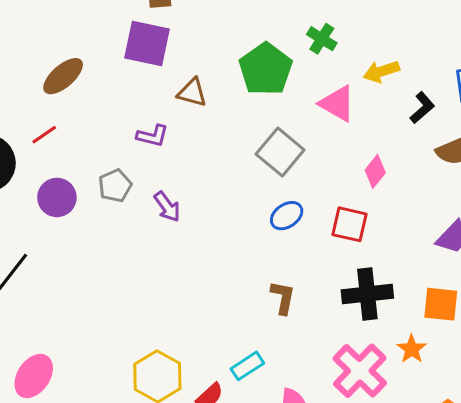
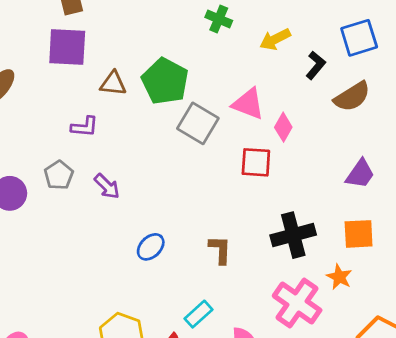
green pentagon: (266, 69) -> (165, 81), moved
pink triangle: (337, 103) -> (248, 104), moved
blue ellipse: (287, 216) -> (151, 247), moved
red square: (350, 224) -> (256, 162), moved

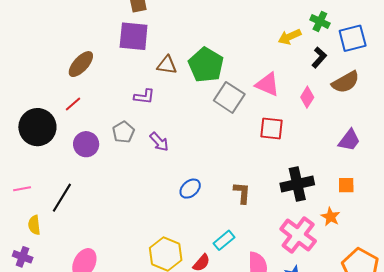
green cross: (219, 19) -> (320, 21), moved
pink diamond: (283, 127) -> (307, 97), moved
orange square: (359, 234) -> (346, 185), size x0.7

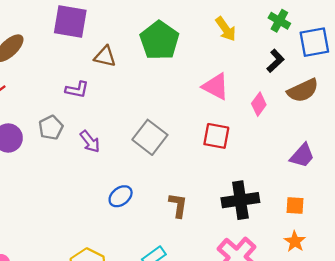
yellow arrow: (290, 37) -> (226, 29), moved, turned -105
green pentagon: (206, 65) -> (159, 40), moved
gray square: (229, 97) -> (150, 137), moved
orange star: (331, 217) -> (295, 241), moved

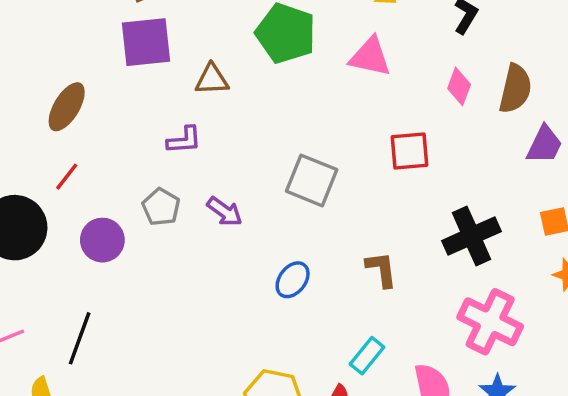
pink triangle: (216, 86) -> (370, 57), moved
brown semicircle: (303, 90) -> (515, 89), moved, turned -36

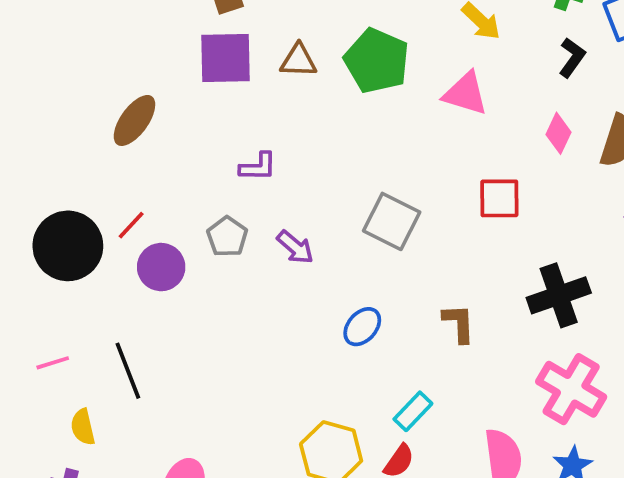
brown triangle: (212, 79) -> (298, 61), moved
red line: (67, 177) -> (131, 225), moved
black line: (80, 338) -> (128, 371), turned -46
cyan rectangle: (367, 356) -> (413, 411), moved

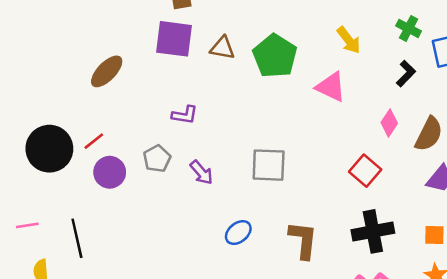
red square: (499, 198) -> (365, 171), moved, turned 32
gray square: (392, 221) -> (269, 165), turned -33
brown L-shape: (459, 323) -> (303, 240), size x1.4

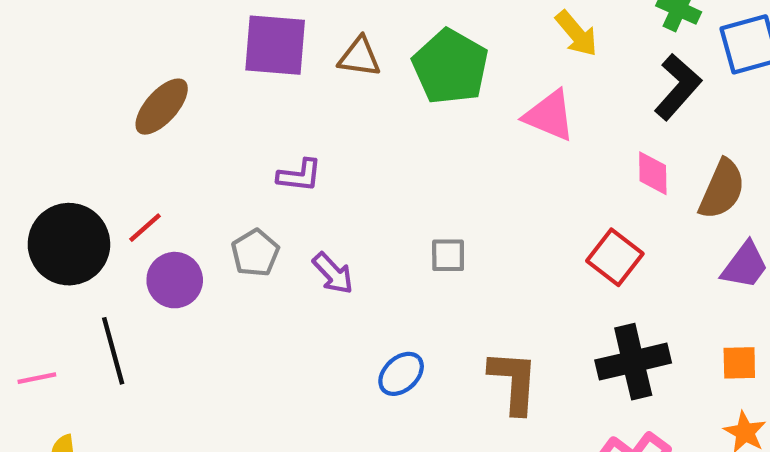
black L-shape: (406, 74) -> (678, 87), size x1.4
pink diamond: (389, 123) -> (653, 173), turned -32
gray square: (269, 165) -> (448, 255), size x0.6
black line: (77, 238) -> (113, 351), moved

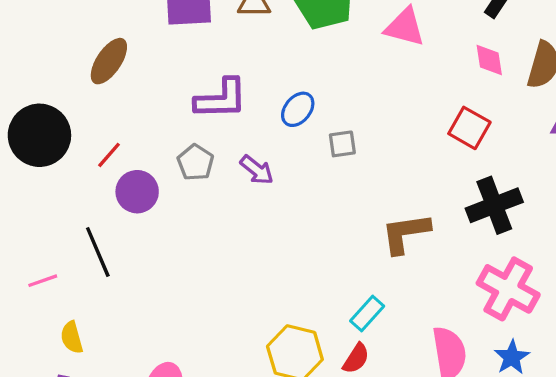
purple L-shape: (299, 175) -> (221, 99), size x1.6
black circle: (69, 244) -> (39, 135), moved
blue ellipse: (401, 374) -> (298, 109), moved
brown L-shape: (514, 382) -> (406, 233), turned -94

